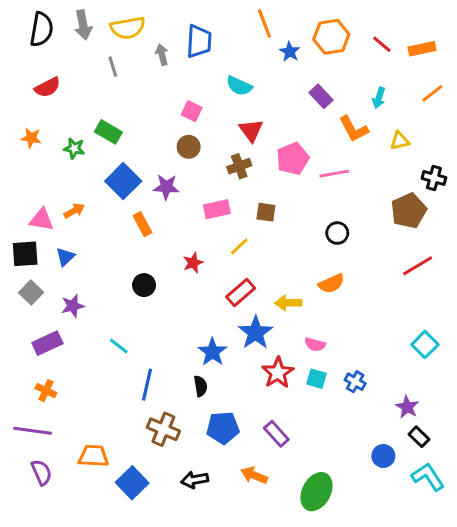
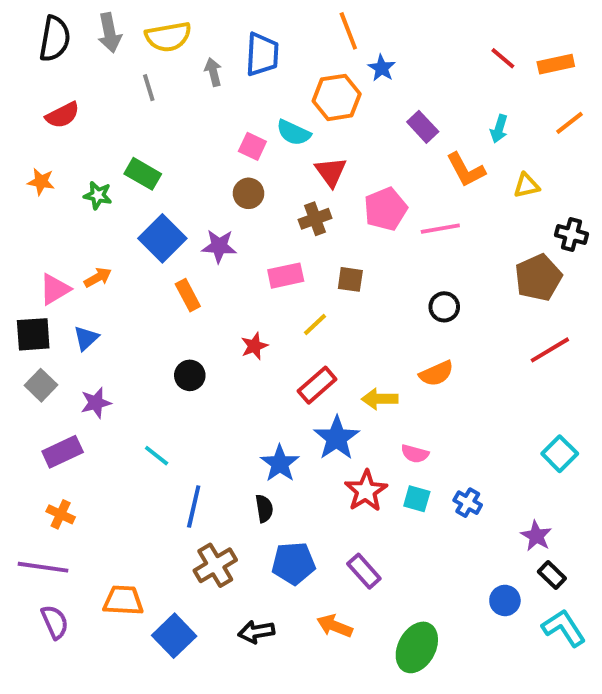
orange hexagon: (331, 37) -> (337, 97), moved
cyan semicircle: (239, 86) -> (294, 133), moved
pink triangle: (41, 220) -> (55, 289), turned -40
brown cross: (163, 429) -> (215, 565), turned 36

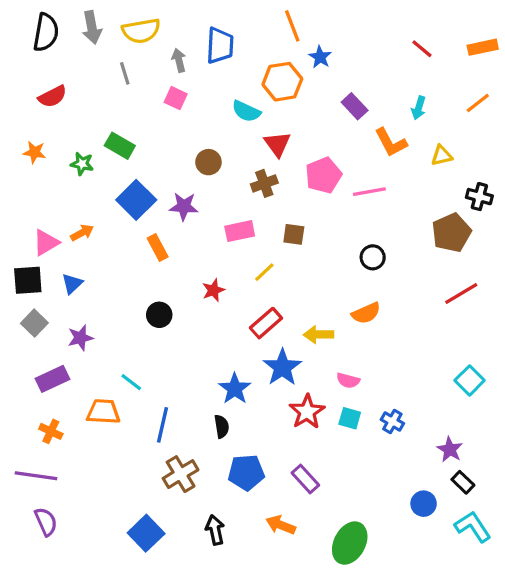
orange rectangle: (556, 64) -> (483, 47), moved
pink square: (252, 146) -> (176, 98), moved
orange trapezoid: (123, 600) -> (103, 412), moved
black arrow: (256, 632) -> (215, 530), turned 88

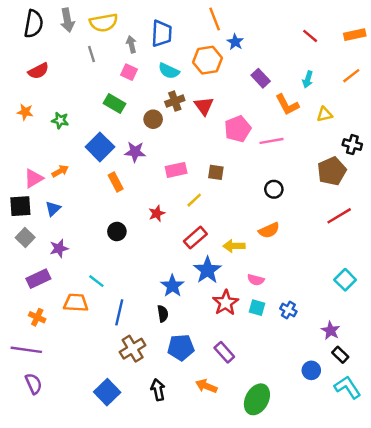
cyan semicircle: (246, 111) -> (169, 71), moved
green rectangle: (120, 146) -> (114, 104), moved
brown cross: (264, 183) -> (175, 101), moved

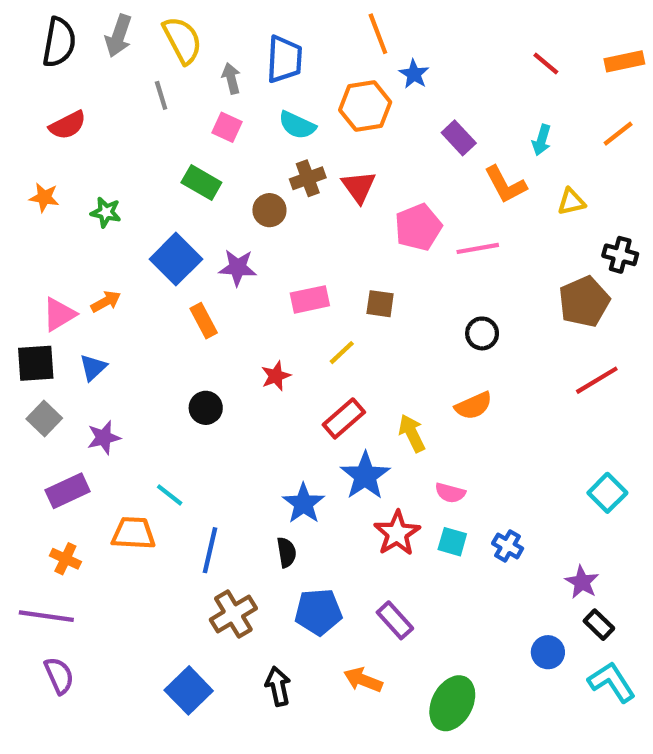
gray arrow: (67, 20) -> (119, 36), turned 30
yellow semicircle: (104, 23) -> (182, 40), turned -108
yellow arrow: (234, 246) -> (412, 433), turned 65

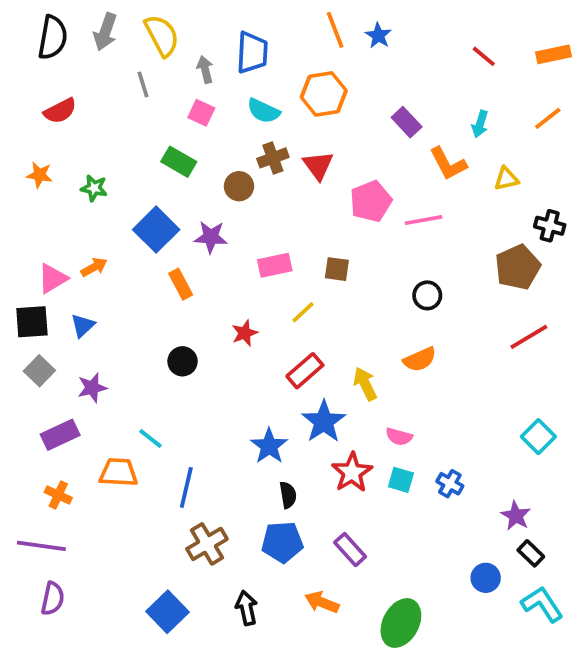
blue star: (414, 74) -> (378, 36), moved
black semicircle: (286, 552) -> (288, 495), moved
purple semicircle: (59, 676) -> (53, 599), turned 36

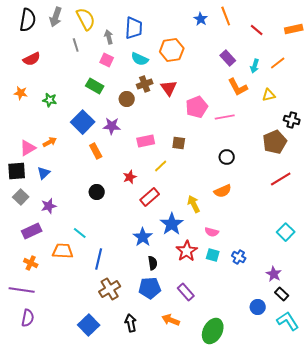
orange line: (335, 30) -> (226, 16), moved
orange line: (548, 118) -> (278, 63), moved
purple rectangle: (407, 122) -> (228, 58), moved
red rectangle: (305, 371) -> (150, 197), moved

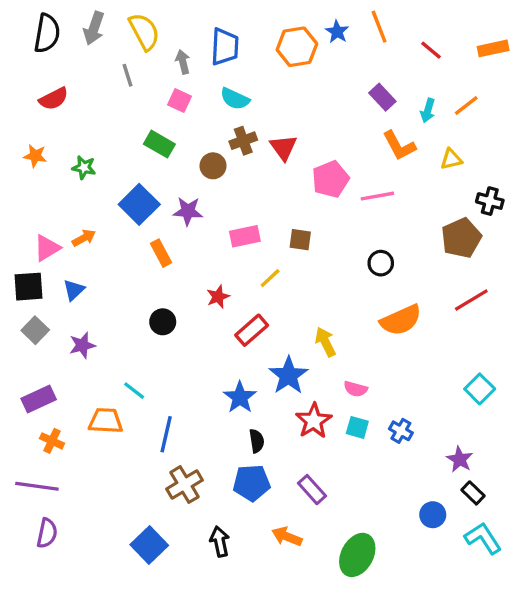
orange hexagon: (172, 50) -> (297, 47), moved
orange semicircle: (223, 191) -> (401, 320), moved, size x1.4
purple rectangle: (32, 231) -> (39, 399), moved

